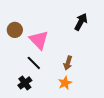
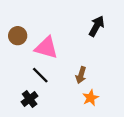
pink triangle: (39, 40) -> (46, 48), turned -30
orange star: (65, 83) -> (90, 98), moved

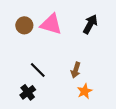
brown circle: (18, 36) -> (24, 25), moved
pink triangle: (46, 48) -> (51, 24), moved

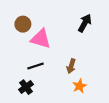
pink triangle: (51, 24) -> (41, 39), moved
black line: (38, 70) -> (35, 66), turned -63

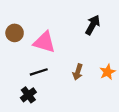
brown circle: (23, 24) -> (15, 33), moved
orange star: (80, 86) -> (108, 72), moved

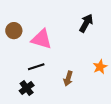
brown arrow: (78, 72) -> (68, 79), moved

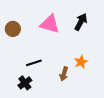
pink triangle: (42, 39) -> (50, 24), moved
orange star: (100, 67) -> (81, 62), moved

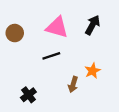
black line: (34, 63) -> (51, 56), moved

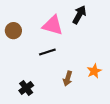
black arrow: (93, 25) -> (79, 15), moved
orange star: (93, 71) -> (94, 71), moved

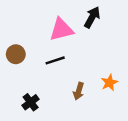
pink triangle: (53, 25) -> (61, 30), turned -30
brown circle: (13, 31) -> (16, 54), moved

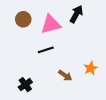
brown circle: (16, 54) -> (23, 19), moved
brown arrow: (79, 91) -> (65, 75), turned -72

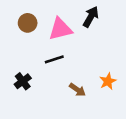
black cross: (25, 85) -> (23, 81), moved

